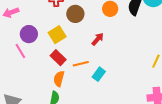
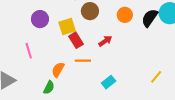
pink line: (20, 51) -> (29, 51), moved
red rectangle: (58, 58) -> (76, 40), moved
cyan rectangle: (99, 74) -> (109, 82), moved

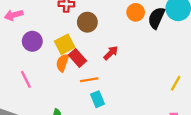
orange circle: (125, 15) -> (136, 12), moved
orange semicircle: (58, 70) -> (63, 63), moved
cyan rectangle: (109, 82) -> (98, 99), moved, turned -64

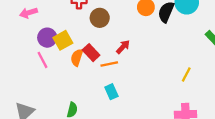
yellow square: (65, 44) -> (63, 40), moved
pink line: (26, 79) -> (43, 60), moved
orange line: (89, 80) -> (109, 64), moved

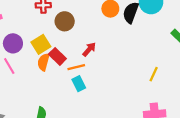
yellow square: (63, 40) -> (41, 44), moved
cyan rectangle: (111, 92) -> (79, 84), moved

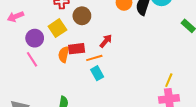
yellow square: (41, 44) -> (57, 28), moved
red rectangle: (57, 56) -> (77, 49), turned -49
yellow line: (154, 74) -> (169, 80), moved

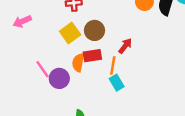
brown circle: (82, 16) -> (94, 30), moved
purple circle: (35, 38) -> (59, 78), moved
orange line: (94, 58) -> (113, 65), turned -63

